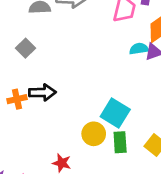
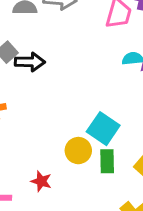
black arrow: (42, 92) -> (30, 62), moved

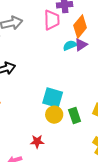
cyan square: (103, 129) -> (53, 98), moved

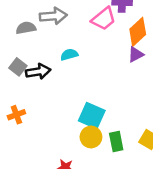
pink trapezoid: (52, 20) -> (104, 19), turned 45
cyan semicircle: (70, 45) -> (69, 55), moved

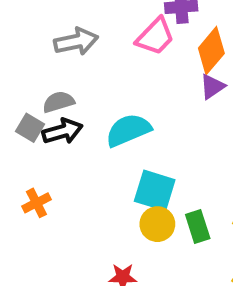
gray semicircle: (26, 28) -> (58, 102), moved
cyan semicircle: (69, 55) -> (128, 130), moved, size x1.6

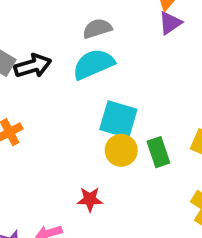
gray semicircle: (58, 102) -> (97, 28), moved

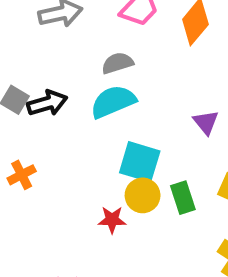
purple triangle: (170, 23) -> (206, 122), moved, turned -35
red star: (90, 199) -> (112, 220), moved

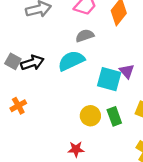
gray semicircle: (117, 63) -> (85, 36), moved
cyan square: (140, 162) -> (109, 79), moved
red star: (112, 220) -> (76, 149), moved

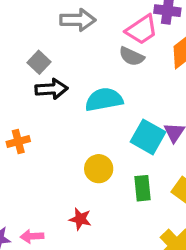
gray semicircle: (85, 36) -> (132, 56), moved, turned -150
gray square: (13, 61) -> (39, 62), moved
yellow circle: (90, 116) -> (99, 169), moved

